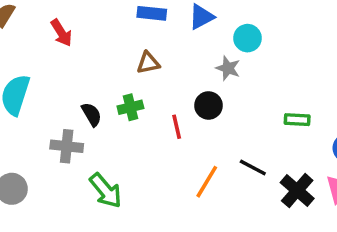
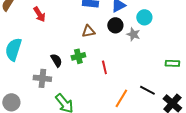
black circle: (208, 105) -> (115, 25), moved

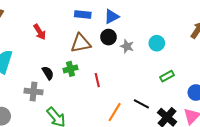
red arrow: (39, 14) -> (40, 32), moved
cyan circle: (144, 17) -> (157, 43), moved
brown triangle: (88, 31) -> (81, 43), size x1.5
green rectangle: (172, 63) -> (167, 76), turned -32

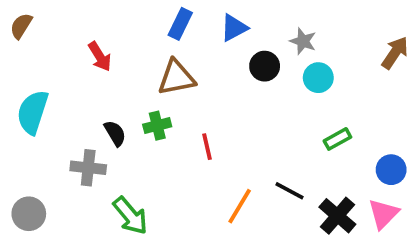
blue rectangle: (83, 14) -> (180, 24), turned -70
black circle: (108, 37) -> (265, 66), moved
gray star: (127, 46) -> (303, 41), moved

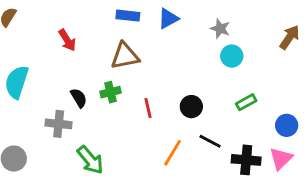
blue rectangle: (180, 24) -> (128, 16), turned 70
black circle: (265, 66) -> (191, 107), moved
black cross: (337, 216) -> (246, 160), turned -36

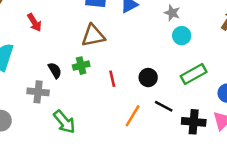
red arrow: (67, 40) -> (34, 22), moved
green rectangle: (246, 102) -> (194, 74), size x1.5

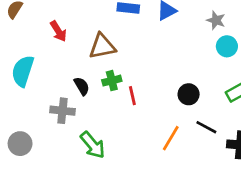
brown triangle: (93, 36) -> (102, 46), moved
red line: (112, 79) -> (132, 96), moved

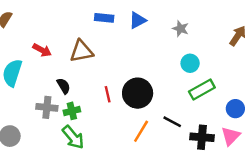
red arrow: (58, 31) -> (42, 50), moved, turned -30
cyan circle: (227, 46) -> (190, 63), moved
green cross: (112, 81) -> (72, 111), moved
black circle: (189, 94) -> (138, 93), moved, size x1.6

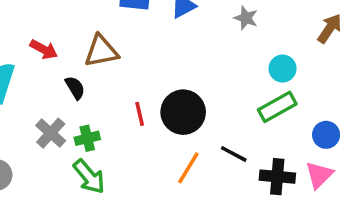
cyan circle: (190, 63) -> (282, 69), moved
black semicircle: (64, 86) -> (75, 88), moved
gray cross: (47, 107) -> (51, 133), turned 36

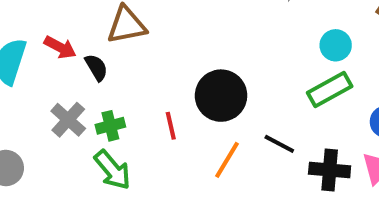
red arrow: (44, 49) -> (60, 47), moved
red line: (140, 114) -> (171, 126), moved

